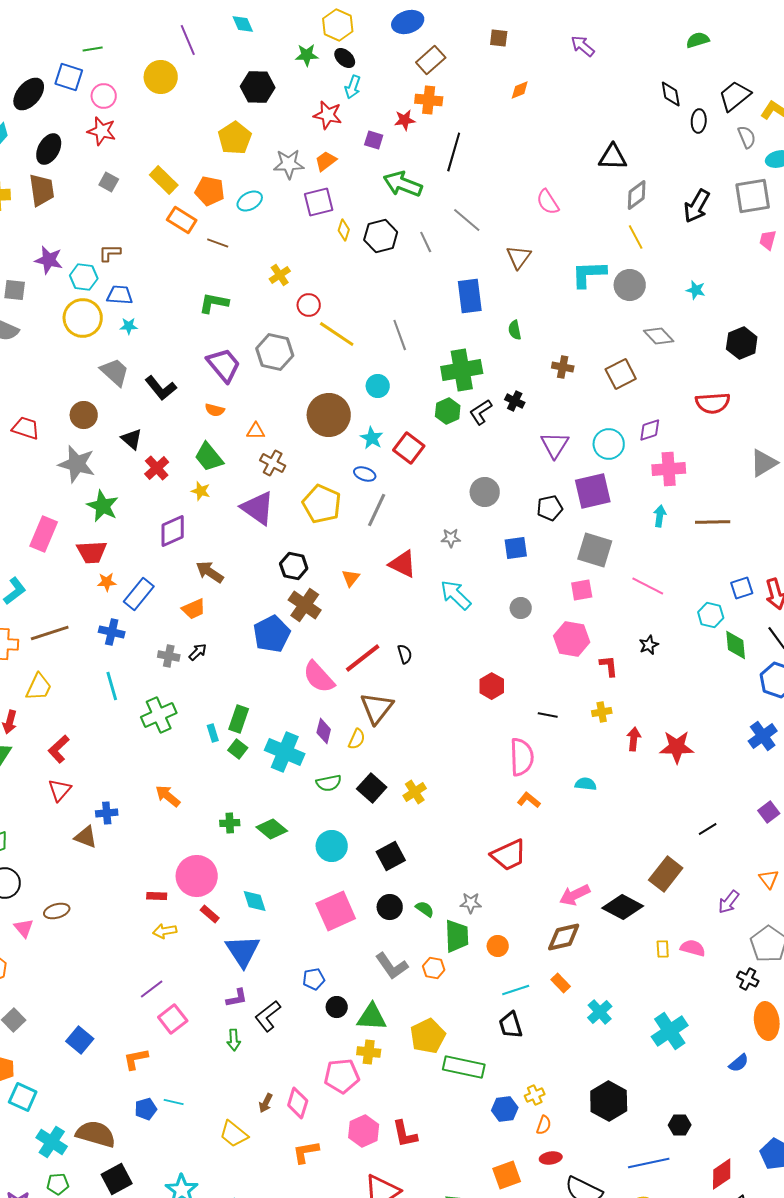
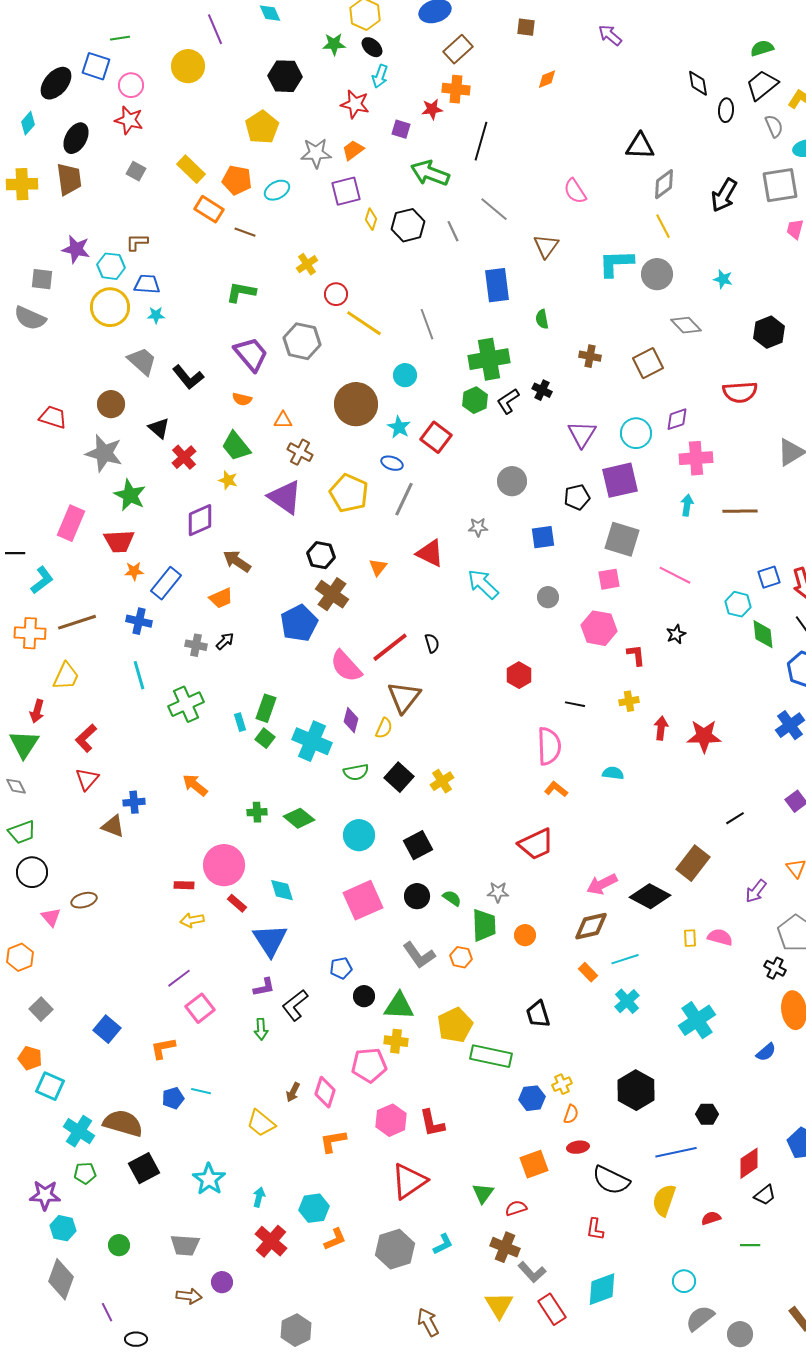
green semicircle: (698, 40) -> (762, 48), moved
cyan line: (516, 990) -> (625, 959), moved

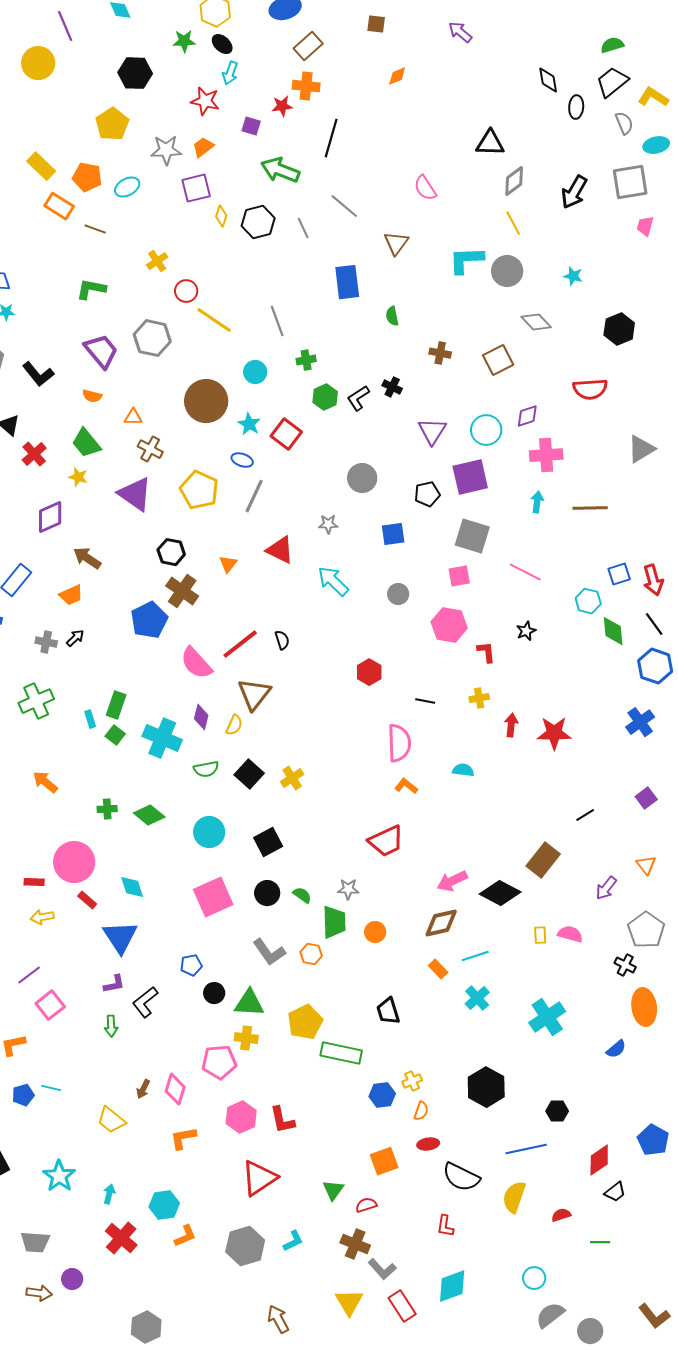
green cross: (489, 359) -> (306, 360), moved, size x0.5

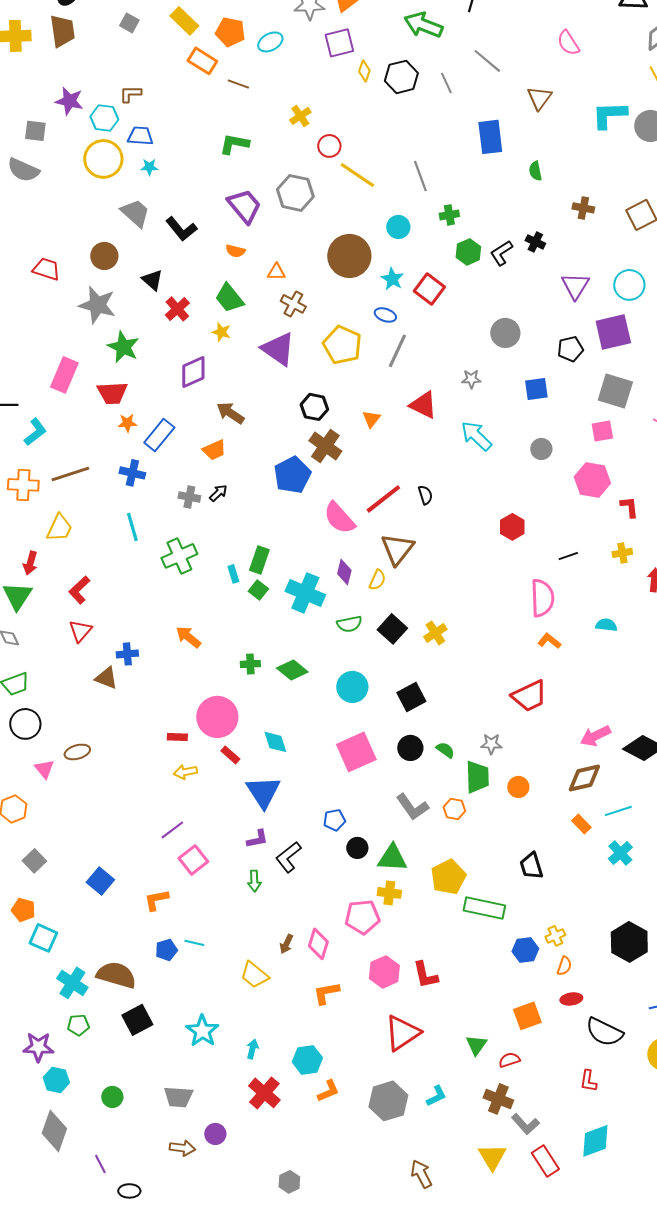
black line: (425, 701) -> (568, 556), turned -30
gray hexagon: (146, 1327) -> (289, 1182), size x0.7

